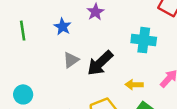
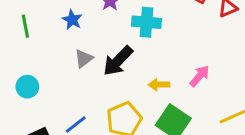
cyan cross: (144, 40) -> (146, 22), moved
cyan circle: (23, 94) -> (27, 87), moved

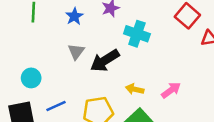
gray triangle: (84, 59) -> (76, 52), turned -30
cyan circle: (27, 87) -> (31, 78), moved

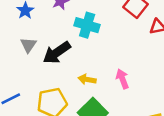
pink arrow: (171, 90) -> (122, 79), turned -72

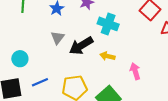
yellow arrow: (87, 79) -> (107, 56), moved

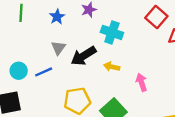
blue line: (40, 82) -> (44, 72), moved

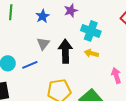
black arrow: (84, 56) -> (65, 51), turned 120
yellow arrow: (112, 67) -> (91, 53), moved

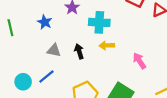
gray triangle: (43, 44) -> (54, 50), turned -40
black arrow: (65, 51) -> (79, 51), size x0.6

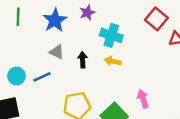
blue star: (45, 22) -> (55, 20), size x1.5
pink arrow: (139, 61) -> (143, 99), moved

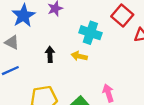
cyan cross: (111, 35) -> (90, 33), moved
gray triangle: (57, 52) -> (12, 42), moved

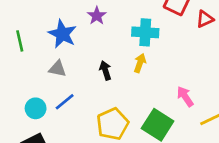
yellow arrow: (79, 56) -> (140, 63), turned 112

